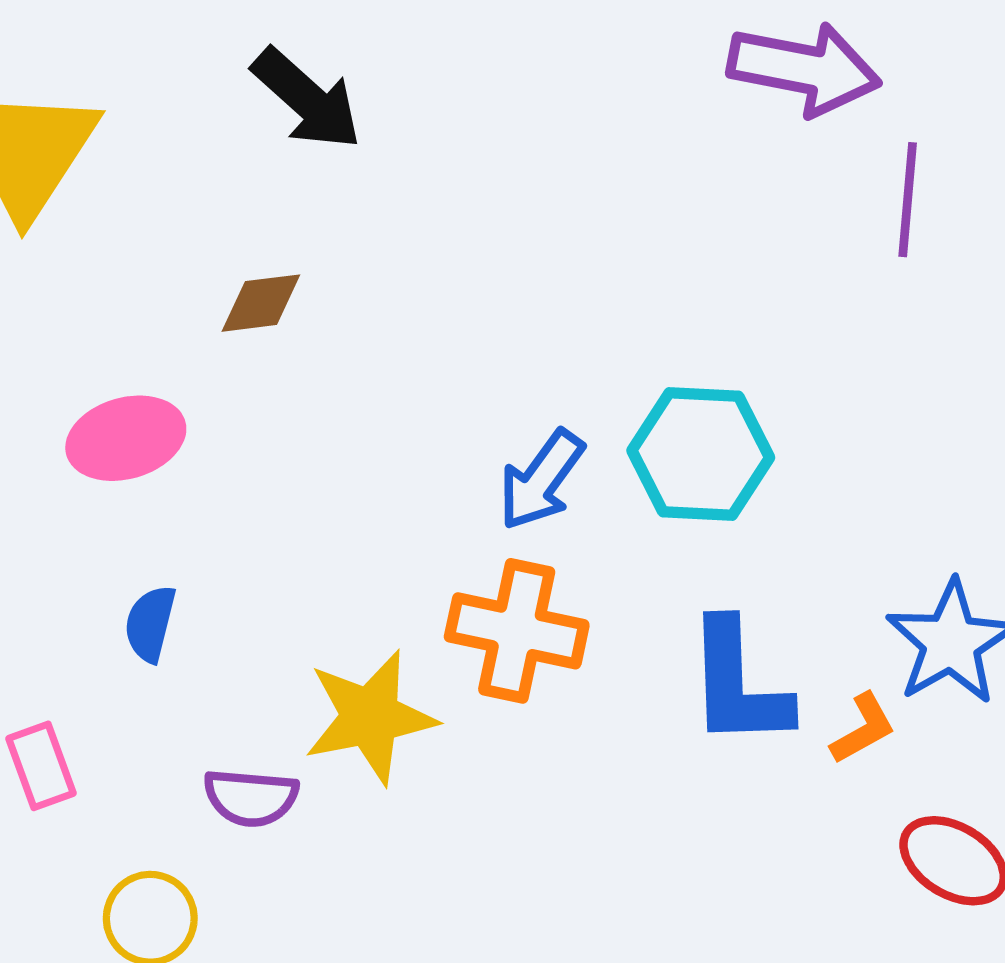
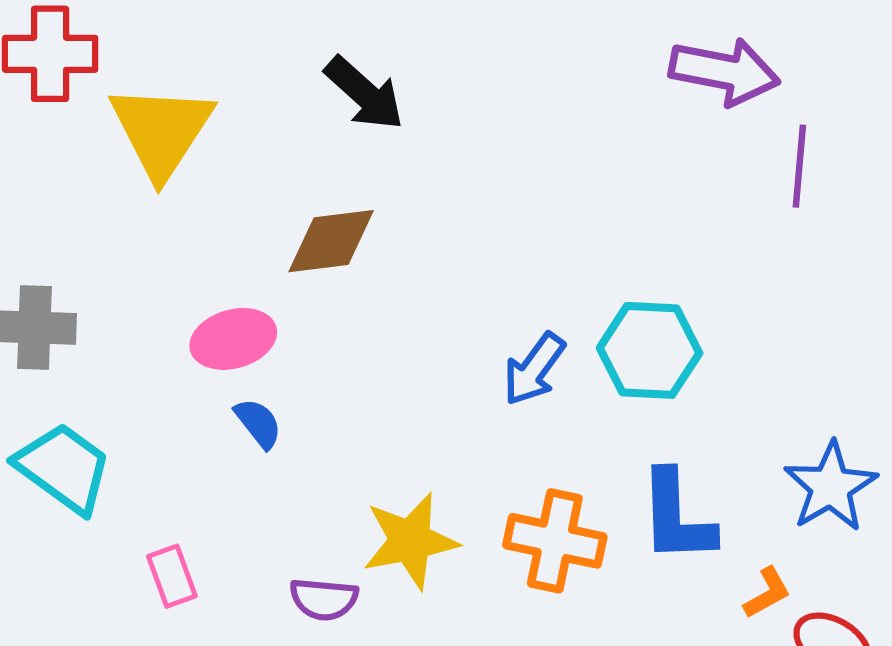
brown diamond: (261, 303) -> (331, 241), size x1.5
blue semicircle: (150, 624) -> (258, 423), moved, turned 128
orange cross: (517, 631) -> (555, 541), moved
orange L-shape: (863, 729) -> (767, 593), moved

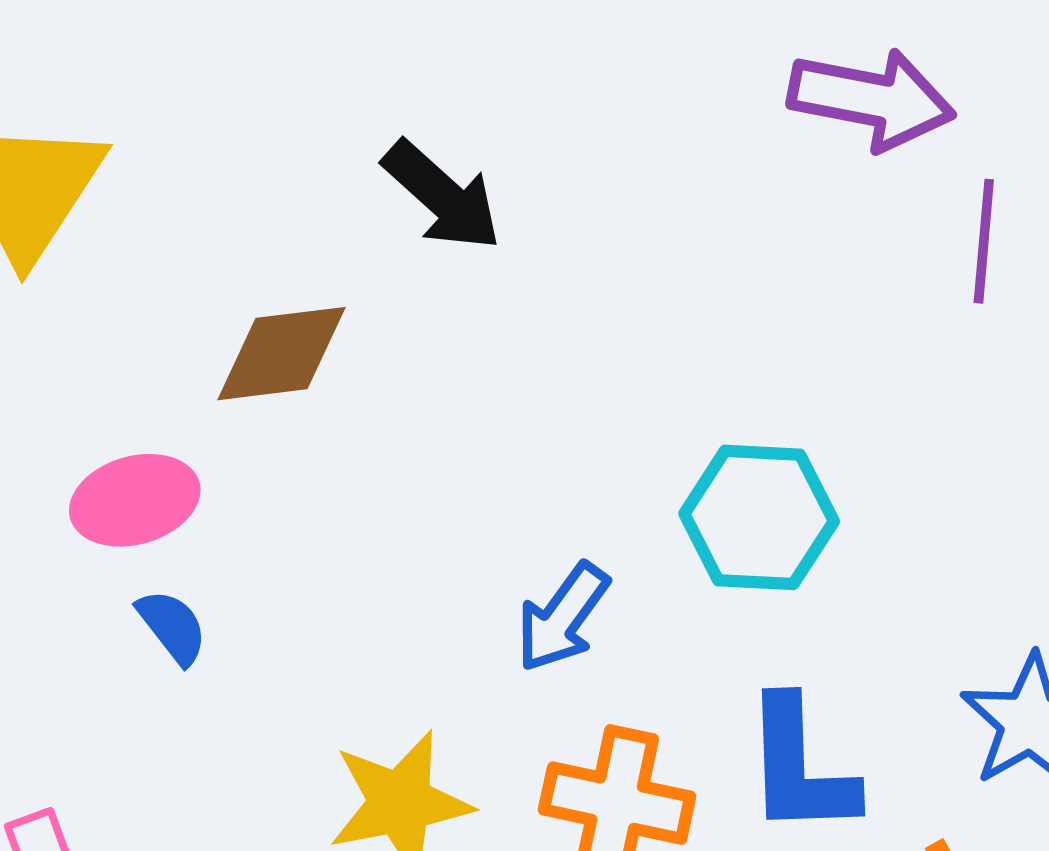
black arrow: (364, 93) -> (442, 196), moved
blue arrow: (534, 369) -> (562, 617), moved

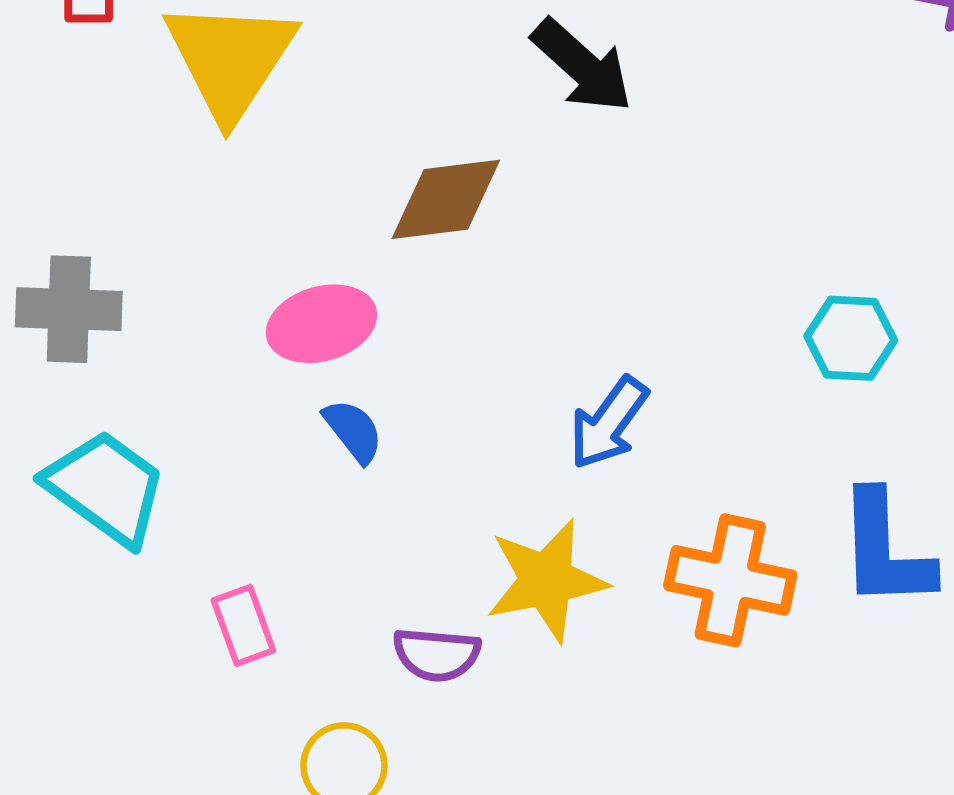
cyan hexagon: (759, 517) -> (851, 338), size x0.7
blue arrow: (562, 617) -> (609, 423), moved

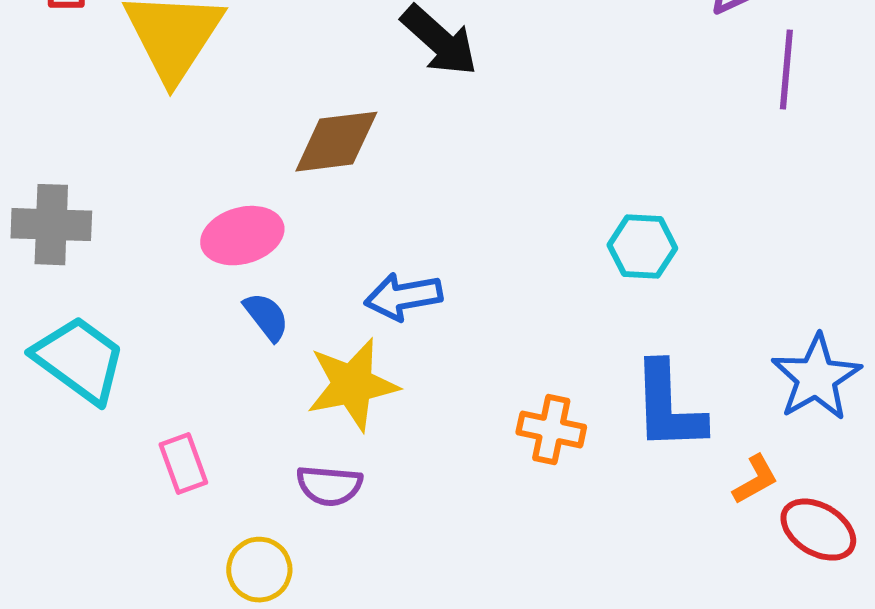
blue arrow: (609, 423) -> (403, 297), moved, turned 44
yellow star: (546, 580) -> (352, 385), moved
orange cross: (730, 580) -> (551, 430), size x0.7

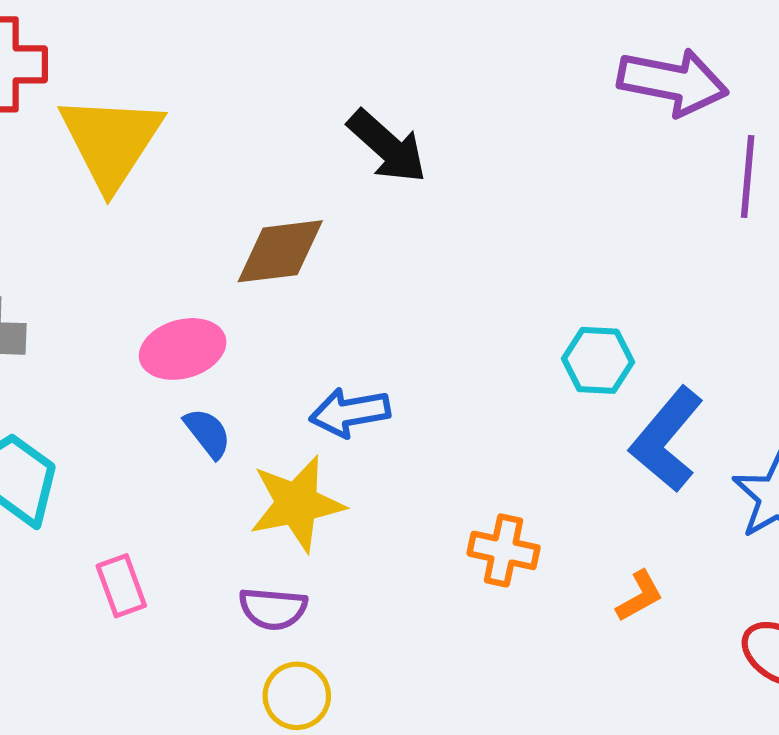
blue L-shape: (668, 407) -> (667, 439), moved, turned 42
orange L-shape: (755, 480) -> (640, 596), moved
yellow circle: (259, 570) -> (297, 696), moved

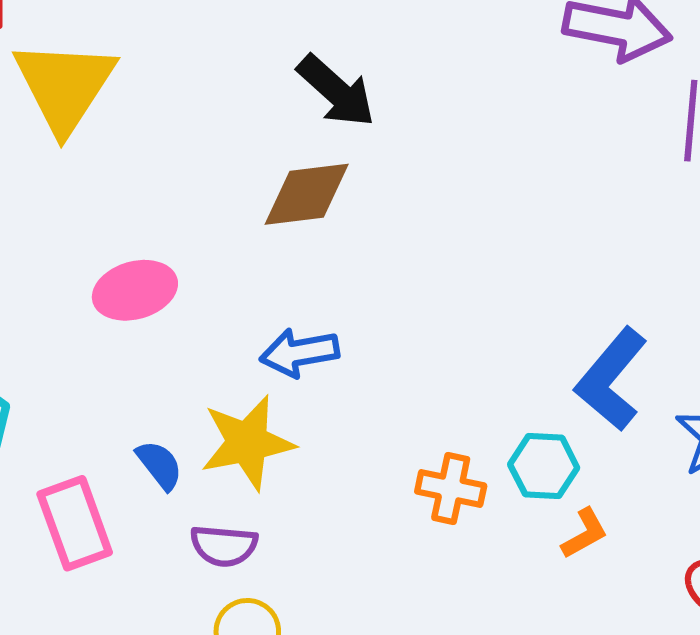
brown diamond: (280, 251) -> (307, 194), moved
cyan hexagon: (598, 360) -> (544, 466), moved
blue semicircle: (208, 433) -> (159, 465), moved
pink rectangle: (121, 586) -> (75, 523), size x1.5

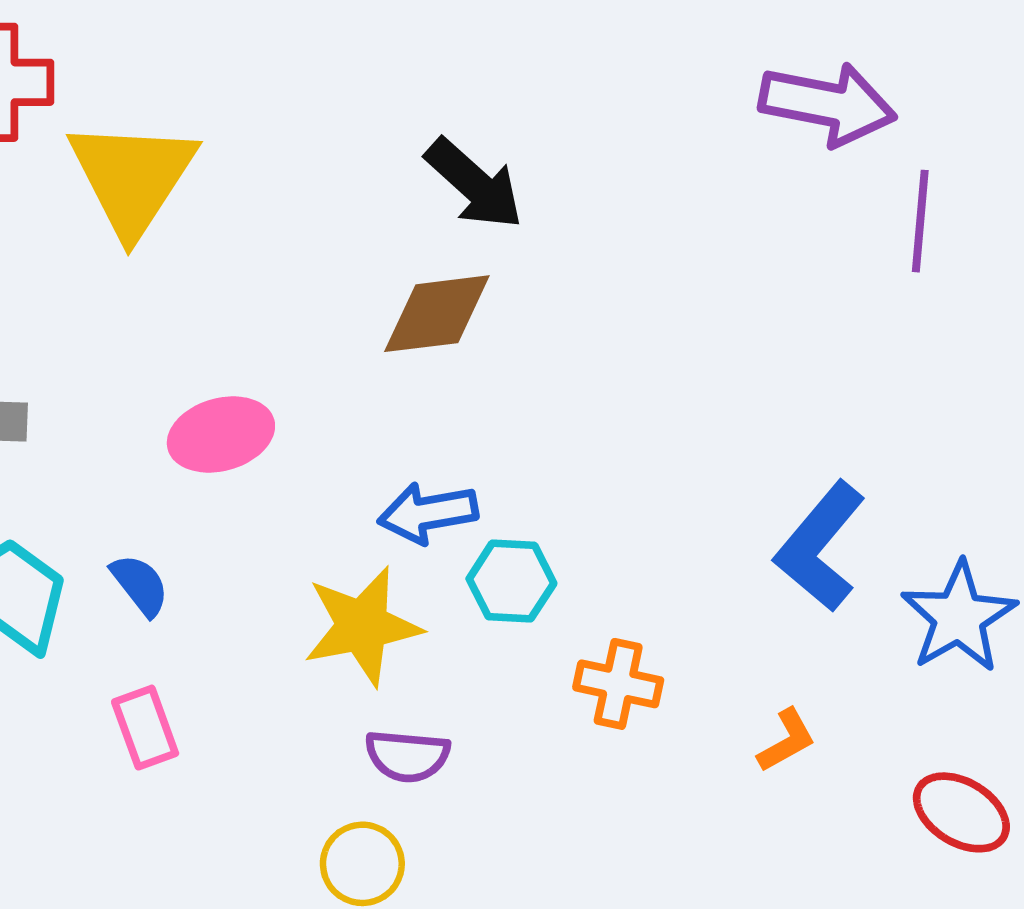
blue semicircle: (159, 465) -> (140, 585), moved
cyan hexagon: (544, 466) -> (511, 581), moved
pink rectangle: (75, 523) -> (145, 728), size x0.7
purple semicircle: (224, 546) -> (407, 756), moved

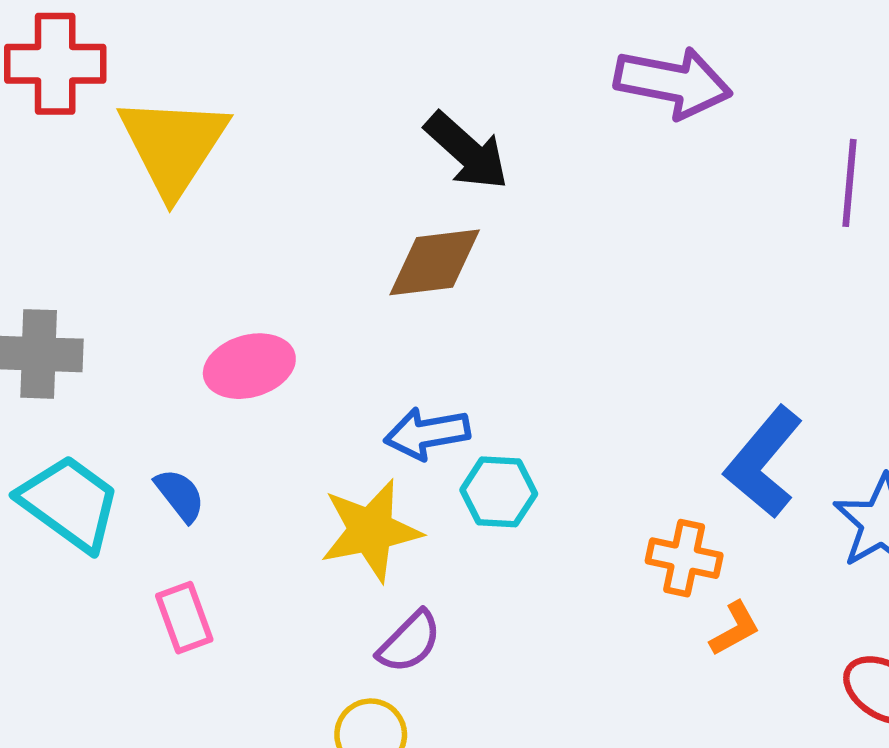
purple arrow: (828, 104) -> (673, 83), moved
orange cross: (618, 684) -> (684, 558), moved
purple semicircle: (407, 756) -> (409, 642), turned -50

